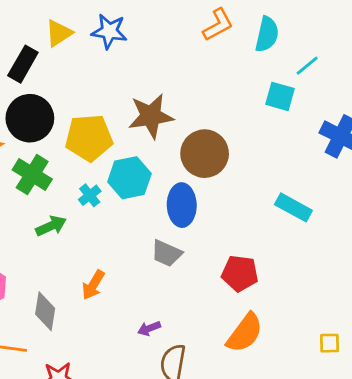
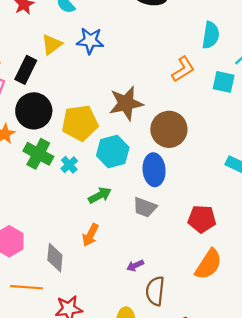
orange L-shape: (218, 25) -> (183, 69), moved
cyan cross: (90, 195) -> (69, 165), moved
green arrow: (51, 226) -> (100, 195), moved

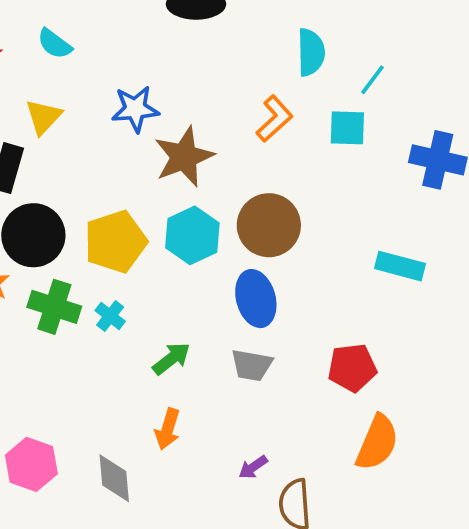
blue star: (90, 41) -> (135, 109), moved
brown star: (126, 103) -> (184, 157), moved
cyan hexagon: (113, 151) -> (192, 235), moved

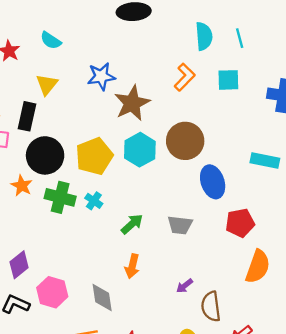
cyan line: (372, 80) -> (240, 38), moved, turned -48
blue ellipse: (256, 299) -> (213, 182), moved

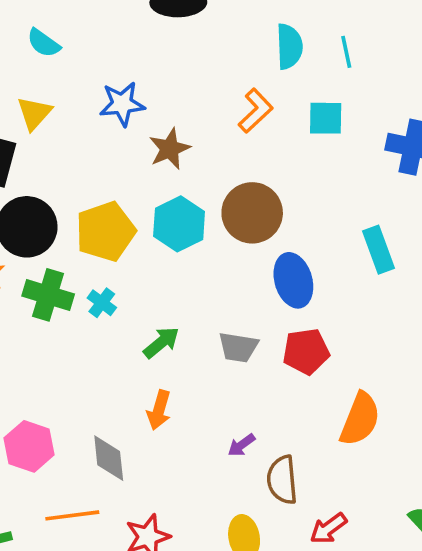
brown star: (132, 103) -> (170, 149), size x0.7
cyan rectangle: (265, 160) -> (379, 250), turned 56
red pentagon: (240, 223) -> (306, 351), moved

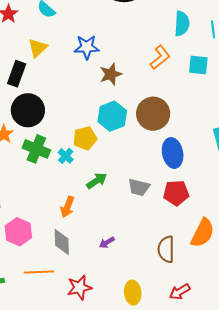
yellow pentagon: (105, 231) -> (85, 138), moved, size x0.7
orange arrow: (159, 410) -> (68, 207), moved
purple arrow: (241, 445) -> (107, 242), moved
brown semicircle: (282, 480) -> (166, 249), moved

